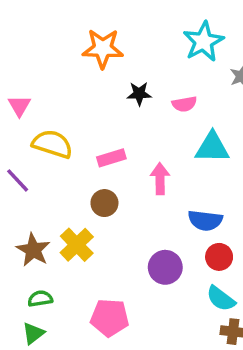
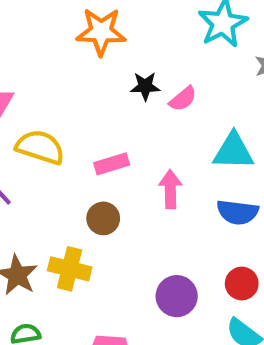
pink semicircle: (184, 104) -> (183, 99), moved, turned -30
blue semicircle: (205, 220) -> (238, 212), moved
yellow cross: (77, 245) -> (70, 269), turned -32

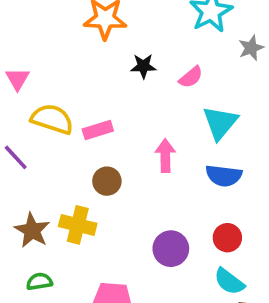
pink semicircle: (183, 99) -> (191, 77), moved
cyan triangle: (233, 151) -> (220, 123), turned -51
pink rectangle: (112, 164) -> (98, 130), moved

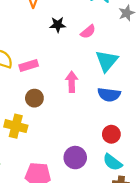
purple circle: (171, 249) -> (75, 158), moved

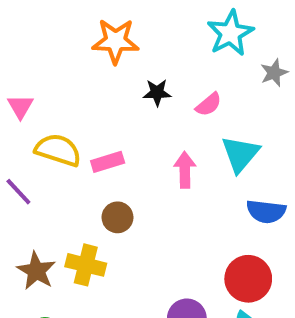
pink arrow: (72, 82) -> (185, 170), moved
blue semicircle: (109, 95) -> (266, 211), moved
red circle: (111, 134) -> (248, 279), size x1.5

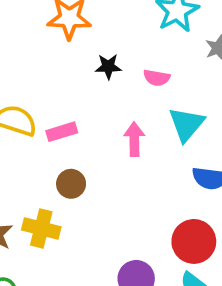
pink semicircle: (209, 104) -> (157, 78), turned 50

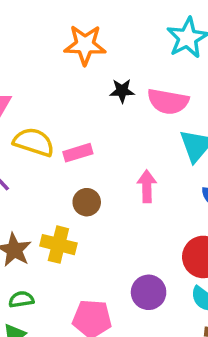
pink semicircle: (157, 78) -> (168, 101), size x1.6
pink arrow: (134, 139) -> (147, 186), moved

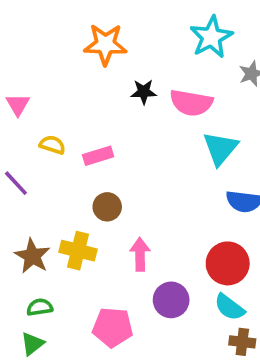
yellow semicircle: (34, 142) -> (52, 145), size x0.6
pink arrow: (147, 186) -> (140, 254), moved

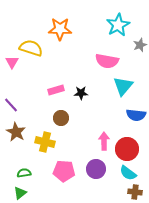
black star: (144, 92) -> (81, 93), moved
yellow semicircle: (52, 145) -> (31, 48), moved, size x1.6
pink arrow: (140, 254) -> (104, 141), moved
brown star: (32, 256) -> (16, 132), moved
pink pentagon: (113, 327) -> (64, 171), moved

